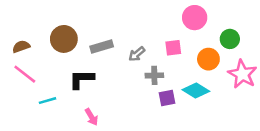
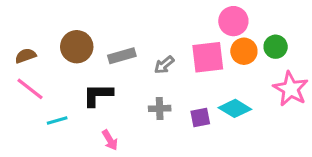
pink square: (173, 48) -> (208, 57), size x1.6
orange circle: (208, 59) -> (244, 51), moved
gray cross: (154, 75) -> (160, 108), moved

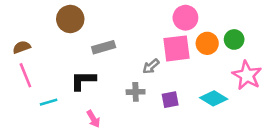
pink circle: (233, 21) -> (185, 18), moved
brown circle: (77, 47) -> (70, 19), moved
gray arrow: (164, 65) -> (151, 66), moved
pink line: (30, 89) -> (25, 75), turned 30
cyan diamond: (235, 108) -> (214, 98), moved

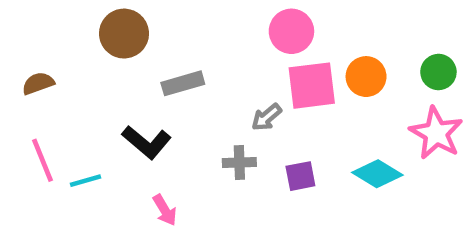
pink circle: (185, 18) -> (291, 31), moved
green circle: (234, 39) -> (438, 72), moved
pink line: (25, 75) -> (43, 160), moved
black L-shape: (83, 80) -> (147, 142), turned -140

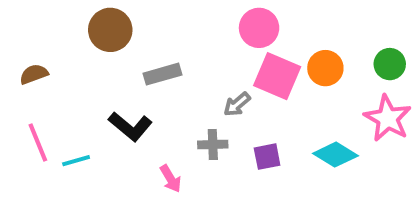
pink square: (312, 86) -> (277, 76), turned 30
pink arrow: (165, 210) -> (171, 179), moved

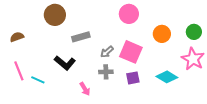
pink square: (277, 76) -> (131, 52), moved
gray arrow: (237, 104) -> (107, 52), moved
cyan line: (76, 161) -> (38, 80), turned 40

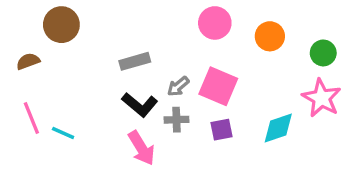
brown circle: (55, 15) -> (61, 25), moved
orange circle: (162, 34) -> (270, 36), moved
black L-shape: (65, 63) -> (140, 105), moved
cyan diamond: (167, 77) -> (278, 128), turned -50
pink arrow: (85, 89) -> (141, 148), size x1.5

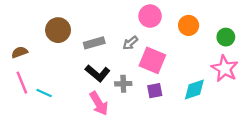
brown circle: (61, 25) -> (58, 30), moved
brown semicircle: (28, 61) -> (20, 52), moved
gray arrow: (178, 86) -> (130, 43), moved

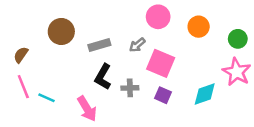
brown semicircle: (20, 52) -> (21, 55), turned -35
black L-shape: (98, 73) -> (103, 77), turned 80
purple square: (155, 91) -> (163, 95), turned 35
pink arrow: (99, 103) -> (87, 109), moved

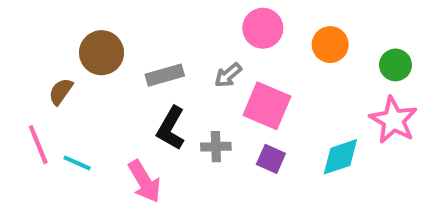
brown semicircle: (21, 55) -> (61, 91), moved

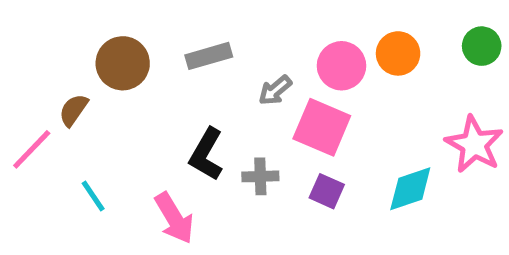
pink circle: (263, 28) -> (341, 66), moved
green circle: (396, 65) -> (482, 46), moved
gray rectangle: (165, 75) -> (209, 56), moved
pink line: (38, 145) -> (32, 149), moved, turned 66
cyan line: (77, 163) -> (93, 196), turned 32

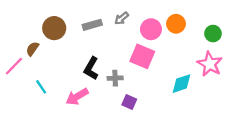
green circle: (482, 46) -> (213, 34), moved
gray arrow: (275, 90) -> (122, 18), moved
purple square: (327, 191) -> (129, 102), moved
pink arrow: (174, 218) -> (77, 97), turned 90

